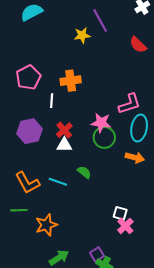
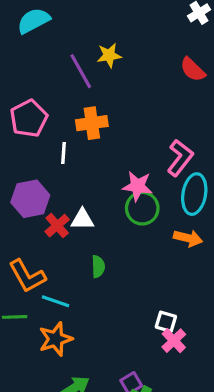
purple line: (100, 21) -> (81, 71), moved
pink L-shape: (130, 104) -> (180, 158), turned -35
red cross: (64, 130) -> (57, 226), moved
green semicircle: (84, 172) -> (98, 267), moved, turned 48
cyan line: (58, 182) -> (56, 301), moved

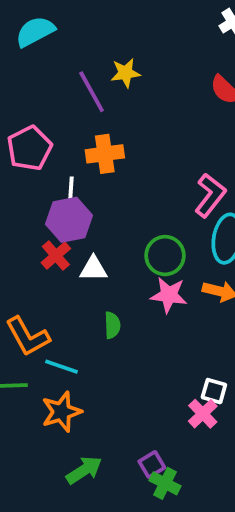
pink star: (138, 186) -> (169, 295), moved
purple hexagon: (30, 199) -> (69, 220), moved
red cross: (57, 226) -> (56, 256), moved
white square: (166, 322) -> (214, 391), moved

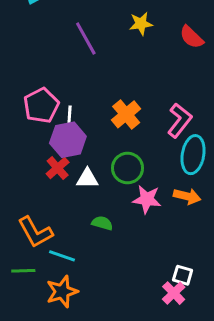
yellow star: (125, 73) -> (141, 24), moved
pink pentagon: (29, 148) -> (41, 105), moved
orange cross: (105, 154) -> (126, 114), moved, turned -32
green circle: (165, 256) -> (128, 168), moved
green semicircle: (112, 325) -> (102, 223), turned -72

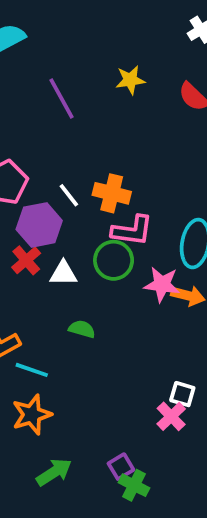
orange cross: (126, 114) -> (112, 193), turned -36
white line: (69, 116) -> (69, 195), moved, turned -42
pink L-shape: (180, 120) -> (132, 231), moved, turned 60
pink star: (147, 199) -> (162, 284), moved

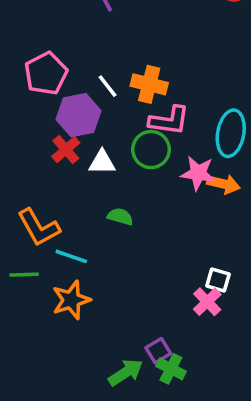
green arrow: (54, 472) -> (126, 372), moved

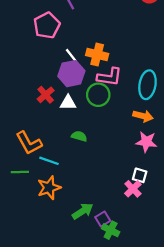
pink pentagon: (46, 73) -> (47, 25), moved
purple hexagon: (79, 115) -> (71, 74), moved
pink star: (198, 173) -> (146, 142), moved
green arrow: (126, 372) -> (83, 211), moved

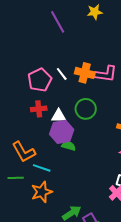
pink pentagon: (47, 25) -> (40, 80), moved
purple hexagon: (71, 74) -> (62, 132), moved
pink L-shape: (109, 77) -> (106, 74), moved
red cross: (46, 95) -> (39, 109), turned 35

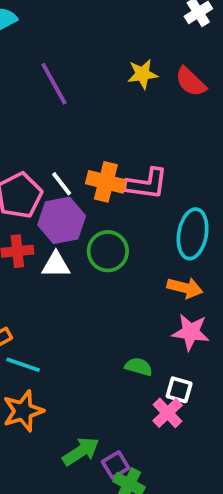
yellow star: (95, 12) -> (142, 74), moved
purple hexagon: (62, 132) -> (62, 220), moved
green semicircle: (69, 146) -> (139, 367), moved

